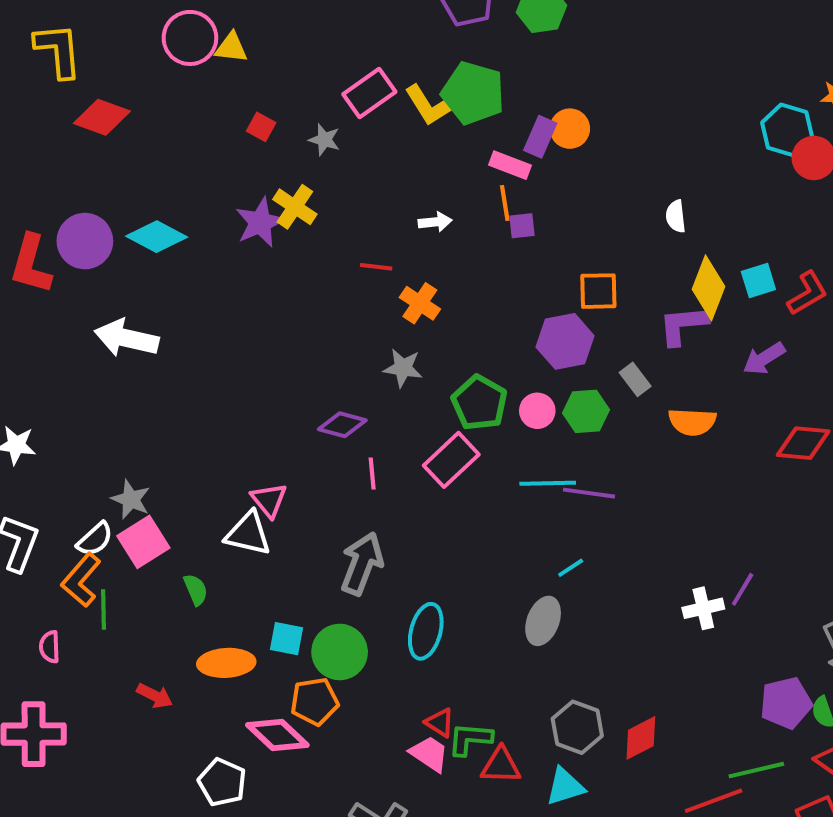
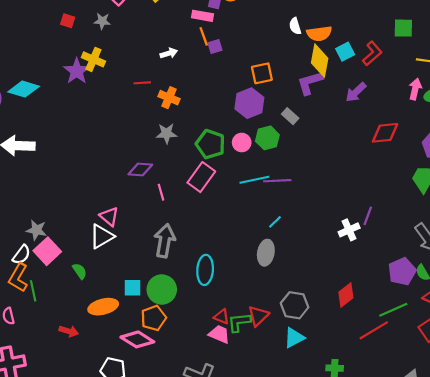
orange semicircle: (692, 422) -> (319, 33), moved
white triangle: (248, 534) -> (102, 236), turned -32
red diamond: (641, 738) -> (346, 295), moved
red triangle: (501, 766) -> (258, 316), moved, turned -35

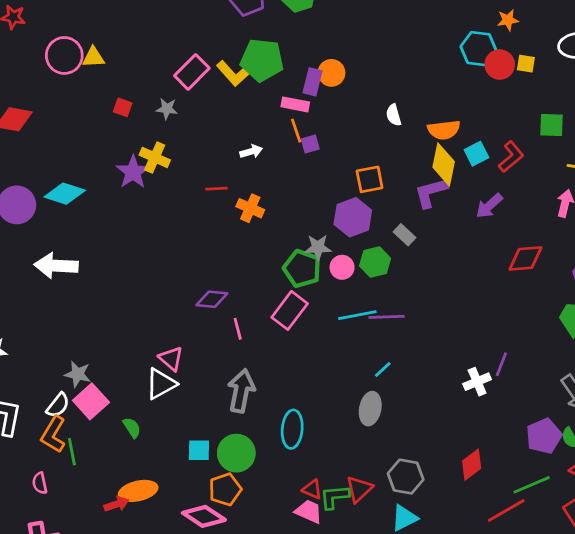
white semicircle: (295, 26) -> (394, 115), moved
gray star: (167, 133) -> (318, 247), moved
orange ellipse: (103, 307) -> (138, 491), moved
red arrow: (69, 331) -> (116, 504), turned -36

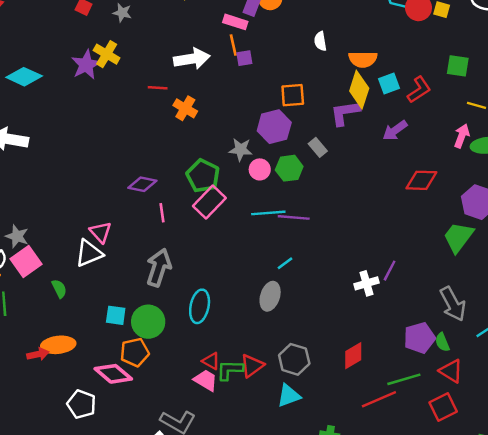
white arrow: (251, 152) -> (192, 59), size x1.8
green pentagon: (302, 269) -> (203, 176), moved

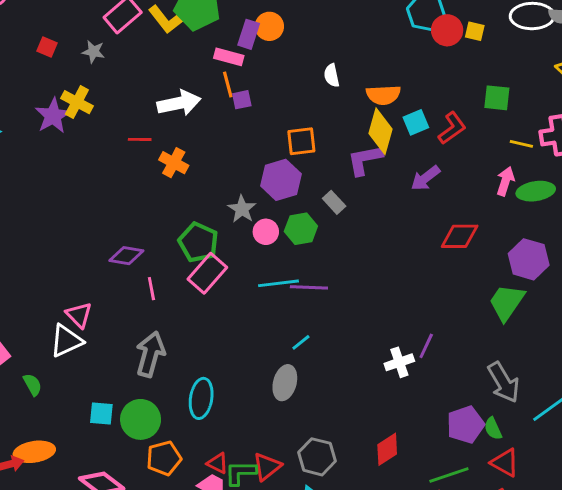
gray star: (241, 150) -> (242, 209), turned 30
orange pentagon: (135, 352) -> (164, 458), moved

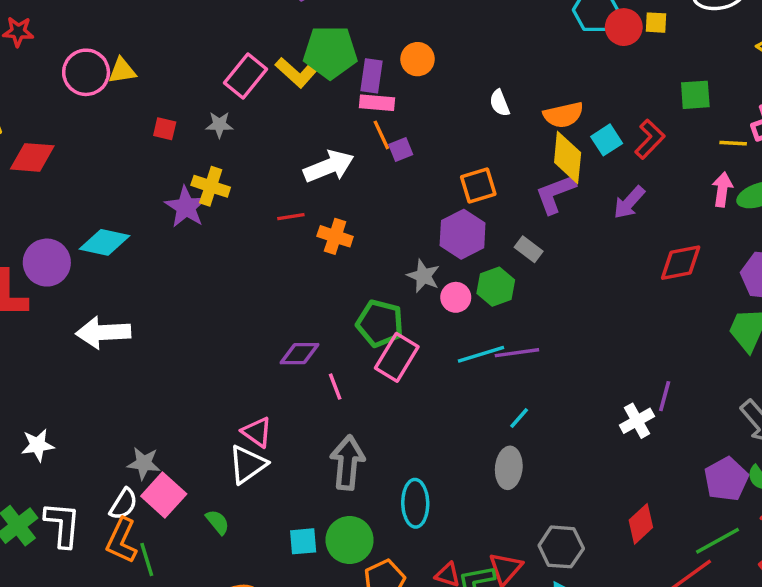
purple rectangle: (249, 34) -> (371, 76), moved

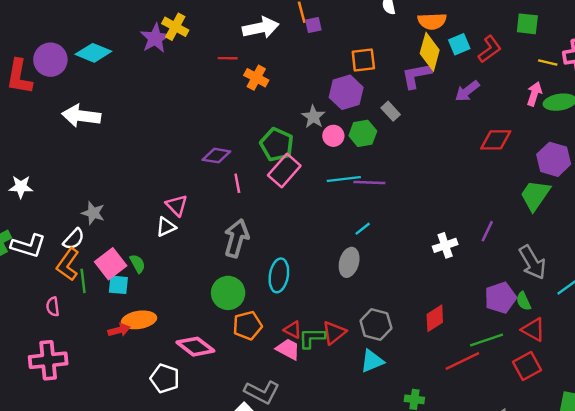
purple line: (665, 396) -> (487, 231), moved
white triangle: (248, 464) -> (166, 227), size x0.7
pink square: (164, 495) -> (111, 264), moved
white L-shape: (62, 525) -> (28, 246), turned 92
cyan square: (303, 541) -> (118, 285), moved

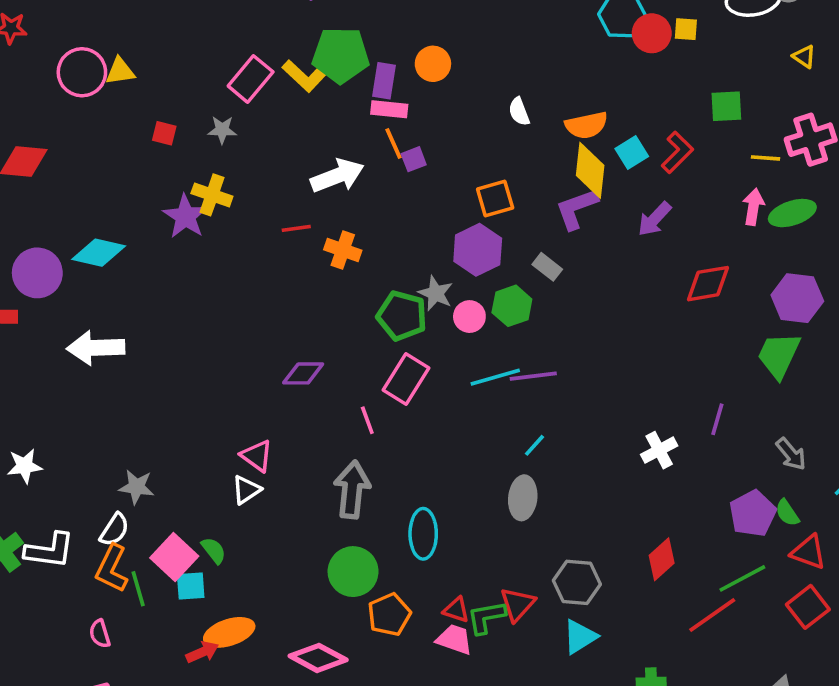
green pentagon: (277, 145) -> (402, 316), moved
pink line: (237, 183) -> (367, 420), moved
gray arrow: (532, 262) -> (791, 454), size x0.7

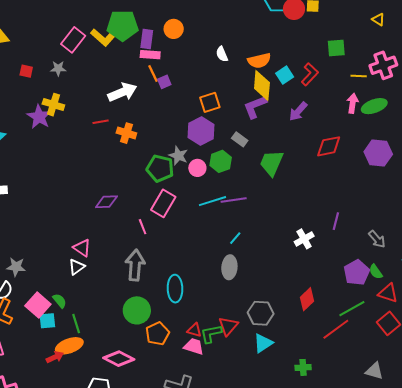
green trapezoid: (779, 355) -> (272, 163), moved
green line: (138, 589) -> (76, 324), moved

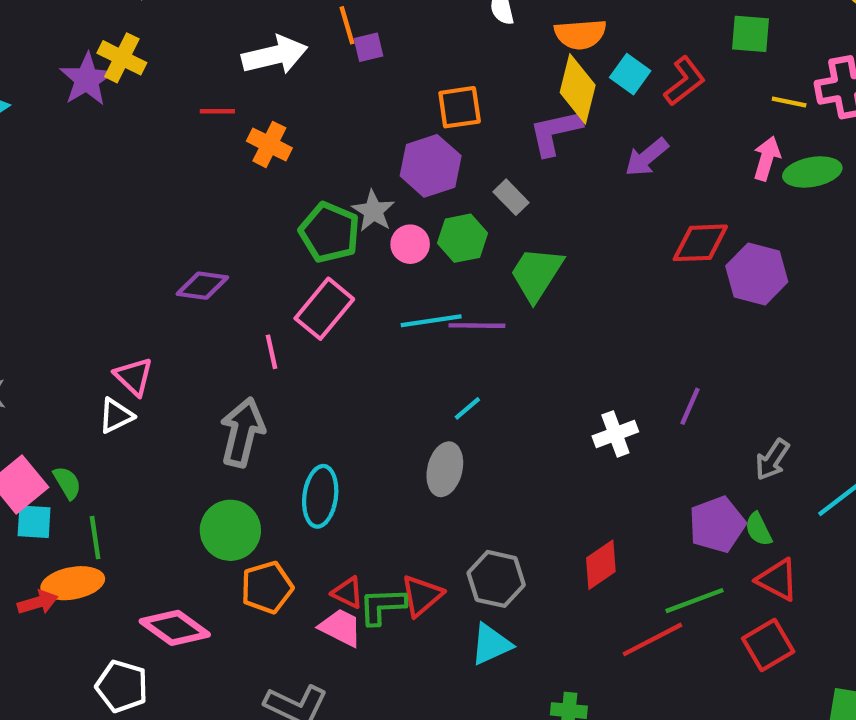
cyan square: (285, 75) -> (630, 74), turned -30
purple hexagon: (378, 153) -> (757, 274), moved
green trapezoid: (272, 163) -> (536, 274), moved
gray arrow: (377, 239) -> (772, 460), turned 66

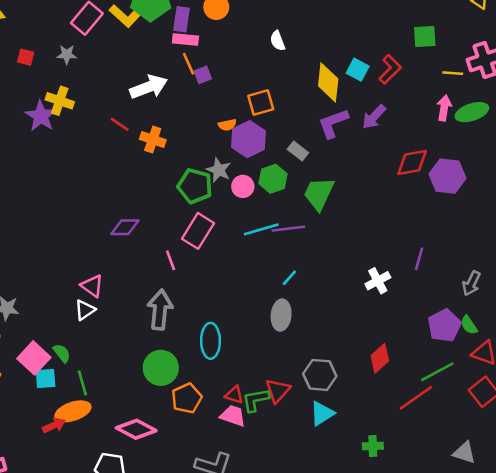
orange semicircle: (580, 34) -> (227, 125), moved, size x0.6
red line: (217, 111) -> (120, 124), turned 42
purple L-shape: (555, 132) -> (333, 123), moved

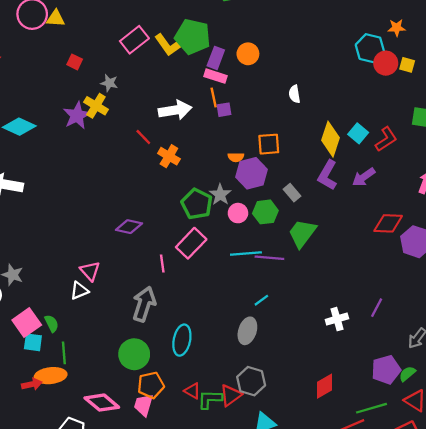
gray star: (67, 54) -> (109, 83), moved
purple L-shape: (333, 123) -> (327, 175), turned -52
green semicircle: (469, 325) -> (407, 374), turned 72
gray hexagon: (320, 375) -> (251, 381), moved
pink trapezoid: (233, 416) -> (144, 405), moved, turned -105

